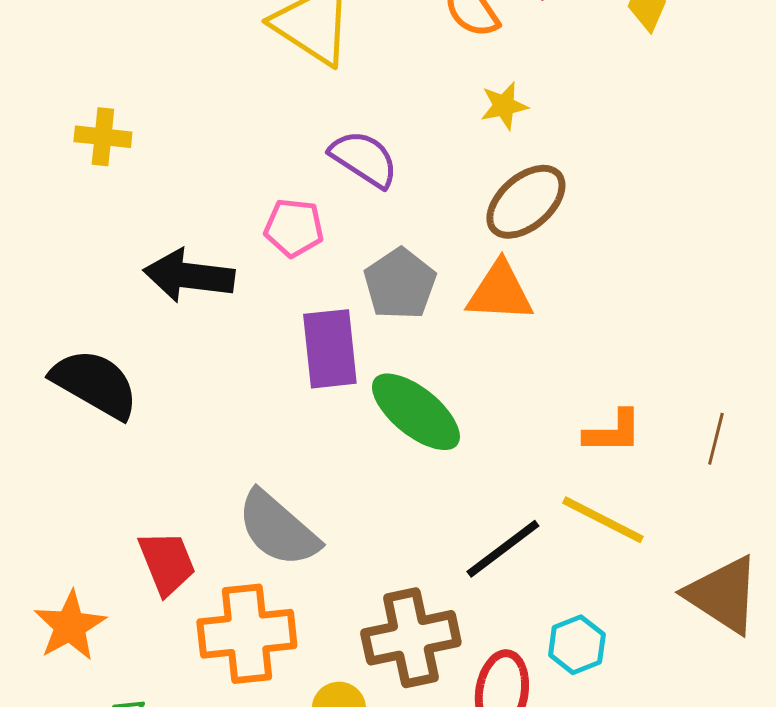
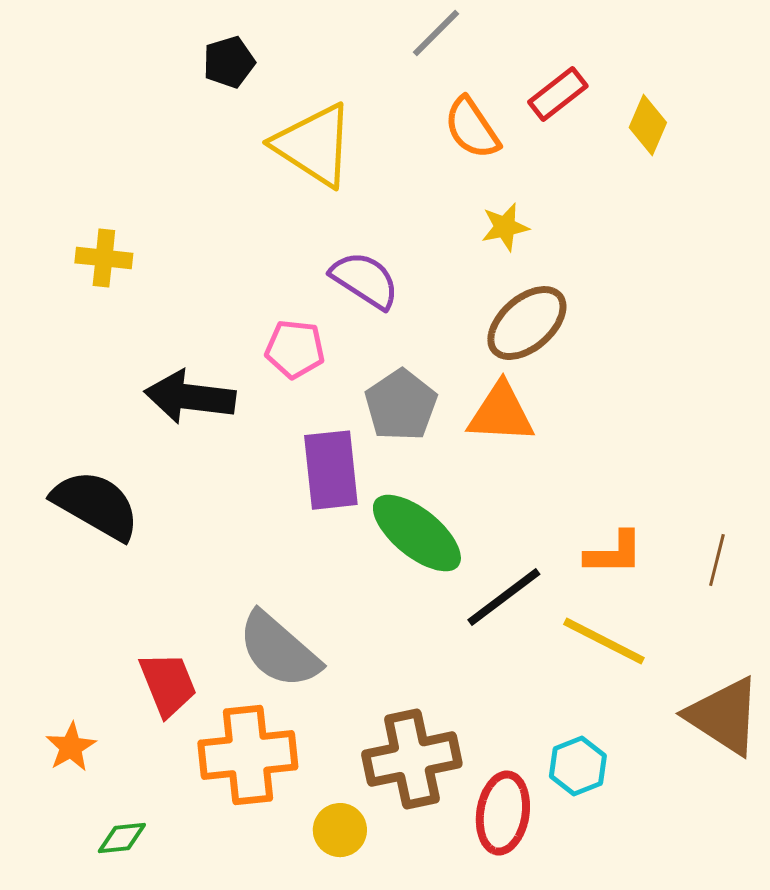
black line: (503, 549) -> (504, 597), moved
orange star: (70, 626) -> (71, 747), size x0.7

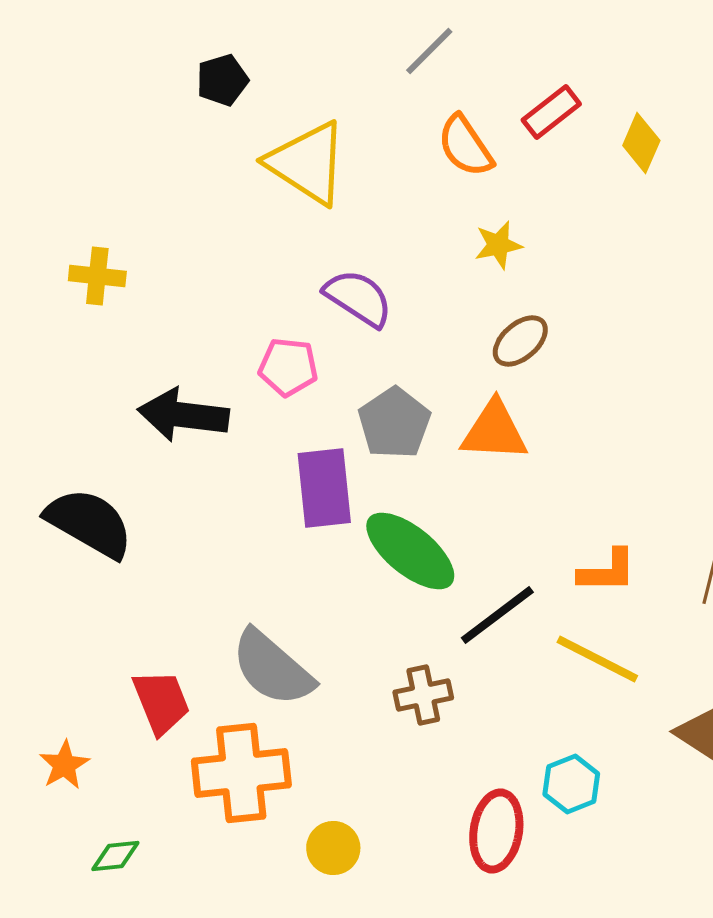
brown ellipse: (527, 323) -> (520, 341), size x0.7
brown cross: (412, 759) -> (423, 695), moved, size x0.6

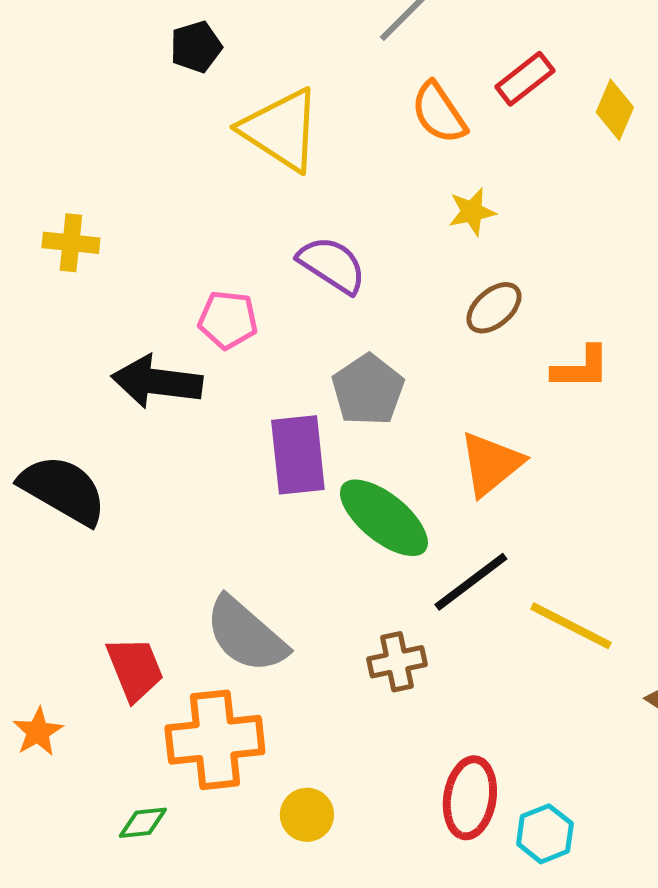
pink pentagon: (288, 367) -> (228, 320), moved
orange triangle: (494, 431) -> (491, 464), moved, turned -42
orange L-shape: (607, 571) -> (581, 368), moved
cyan hexagon: (571, 784) -> (545, 834), moved
green diamond: (115, 856) -> (143, 823), moved

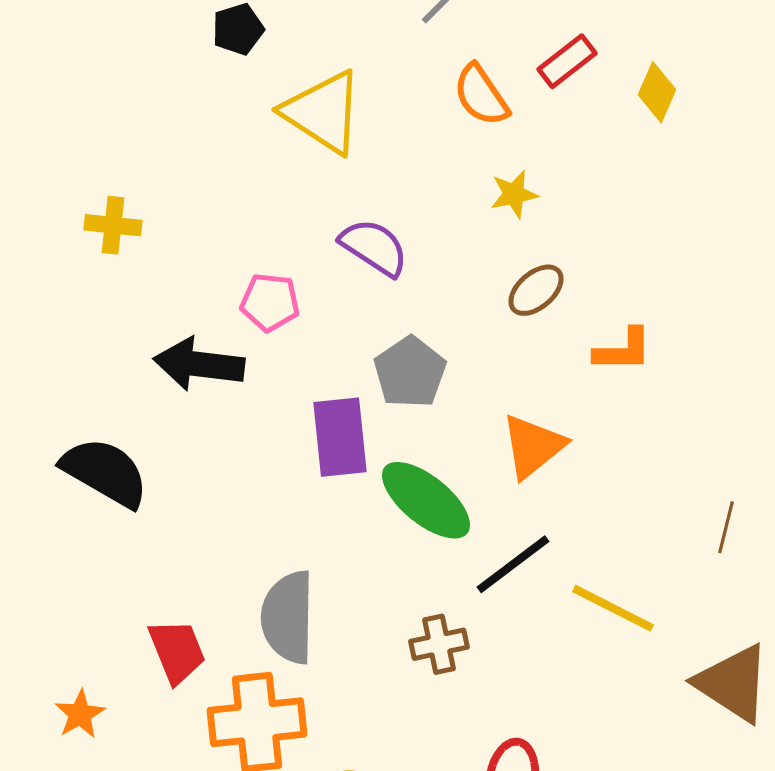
gray semicircle: (246, 635) -> (288, 617), turned 50

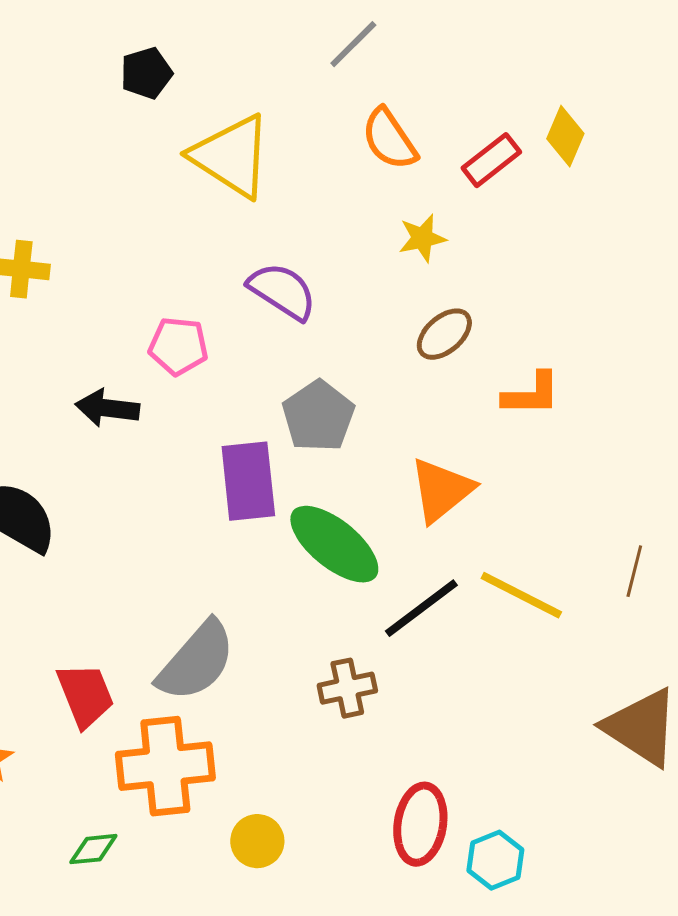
red rectangle: (567, 61) -> (491, 160), moved
black arrow: (199, 364) -> (107, 408), size x0.7
yellow line: (613, 608) -> (521, 595), moved
gray semicircle: (288, 617) -> (196, 661), turned -140

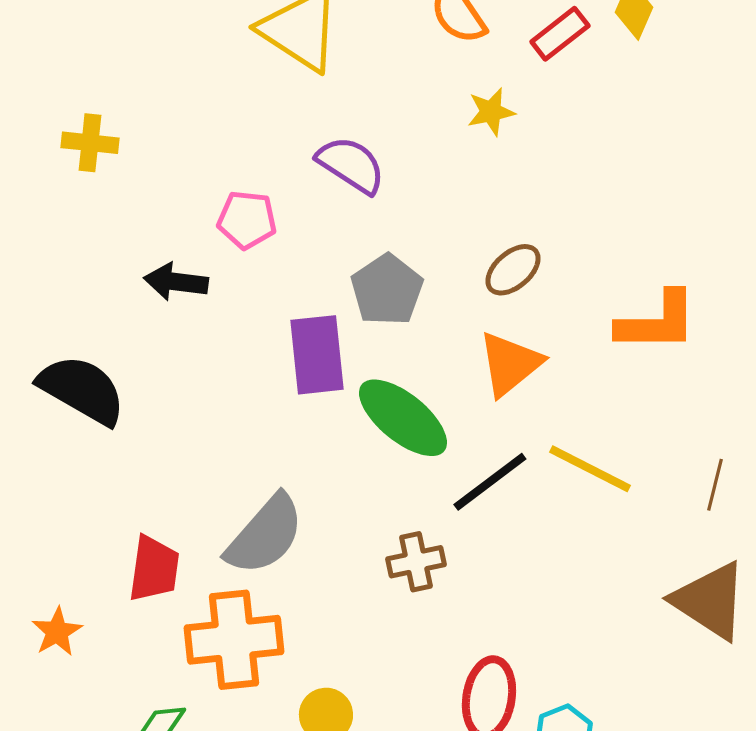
brown ellipse: (444, 334) -> (513, 270), moved
orange L-shape: (531, 394) -> (657, 322), moved, size x1.4
brown line: (634, 571) -> (715, 485), moved
red trapezoid: (85, 695) -> (154, 569), turned 30

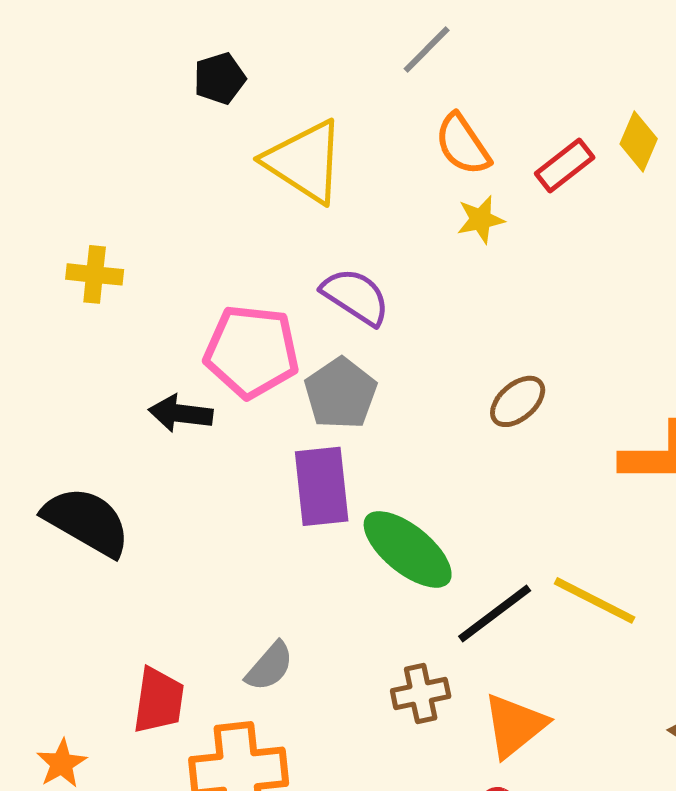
yellow star: (491, 112) -> (481, 219), moved
pink pentagon: (247, 220) -> (252, 351), size x1.6
gray pentagon: (387, 290) -> (341, 393), moved
orange triangle: (510, 364) -> (515, 725), moved
gray semicircle: (265, 535) -> (270, 666), size x0.6

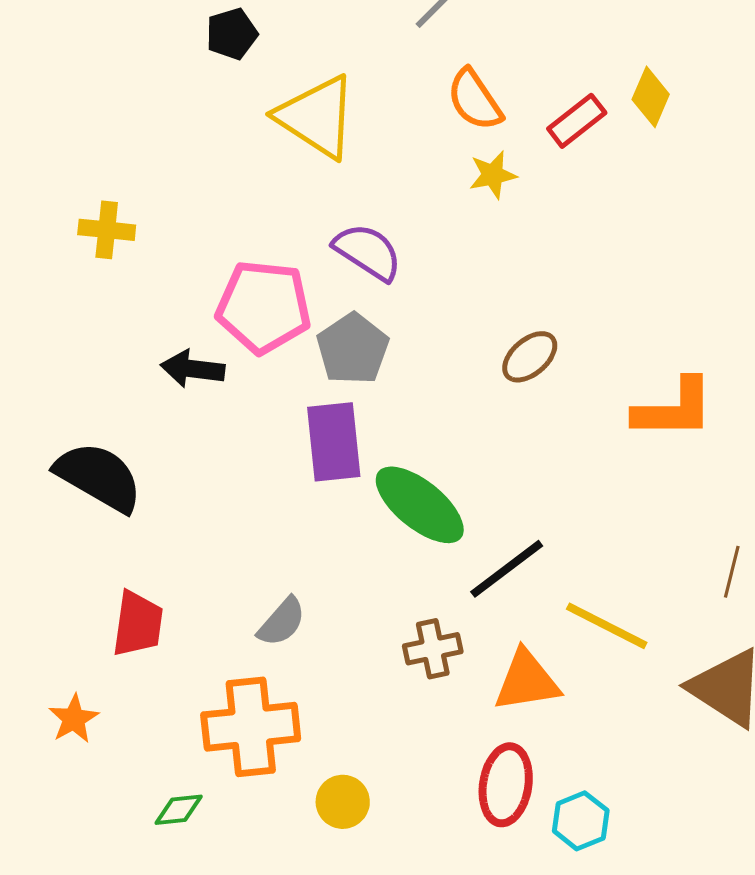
yellow line: (595, 600) -> (607, 626), moved
red trapezoid: (159, 700) -> (138, 624), moved
orange triangle: (515, 725) -> (527, 681), turned 30

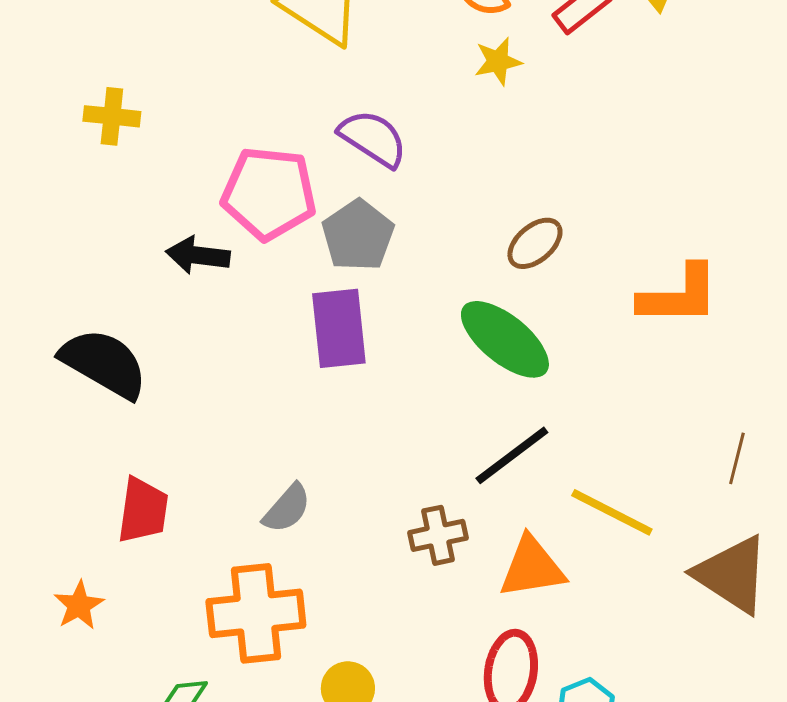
green ellipse: (420, 505) -> (505, 339), moved

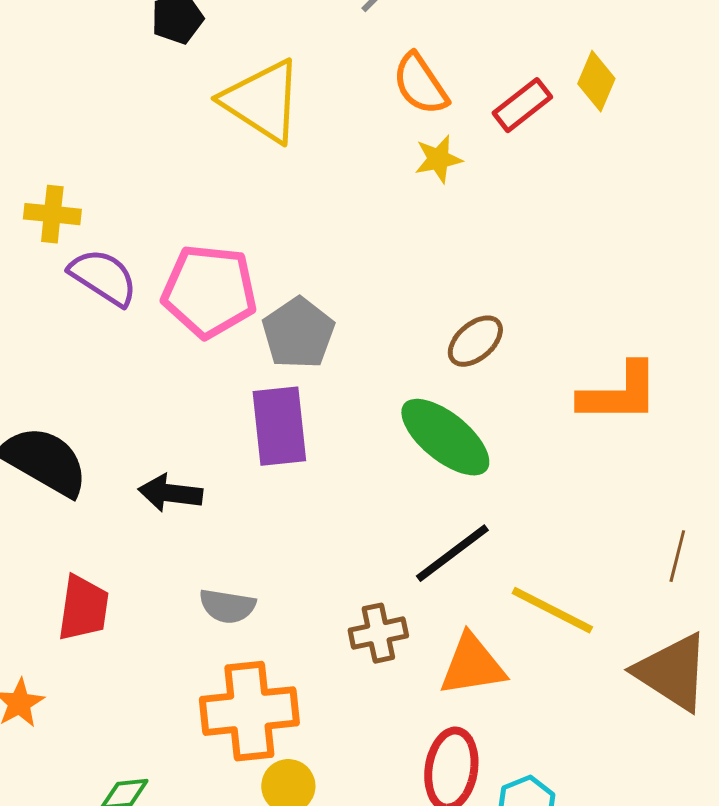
purple semicircle: (373, 138) -> (103, 277), moved
black arrow: (198, 255) -> (170, 493), moved
gray semicircle: (287, 508) -> (227, 606), turned 58
orange cross: (256, 613) -> (249, 711), moved

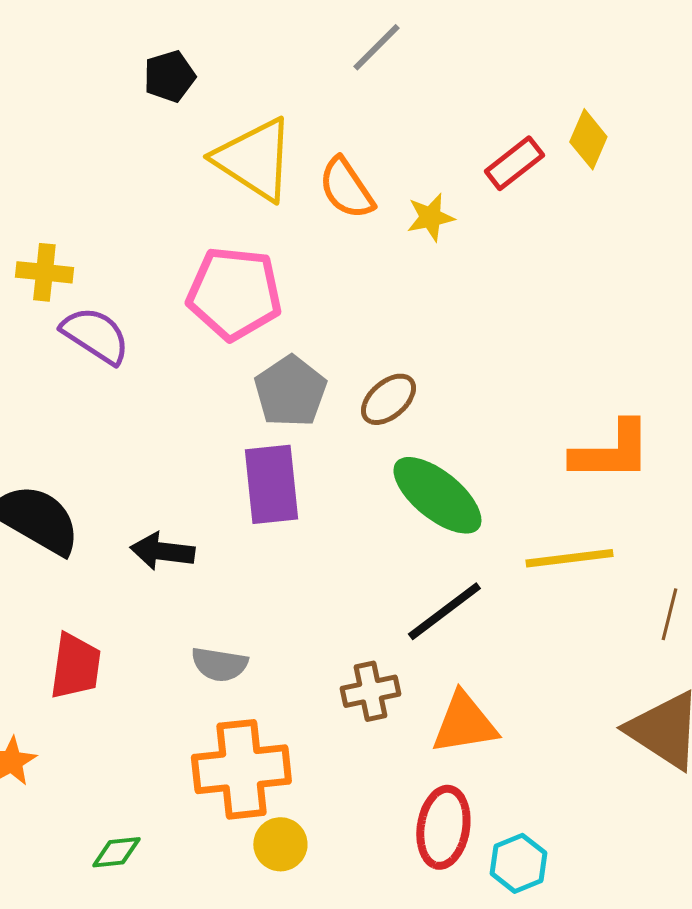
orange semicircle: (420, 84) -> (346, 188), moved
pink pentagon: (209, 291) -> (234, 293), moved
brown ellipse: (475, 341) -> (388, 399), moved
yellow line: (552, 610) -> (569, 558), moved, turned -34

